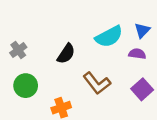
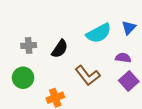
gray cross: (18, 50) -> (29, 45), moved, turned 32
purple semicircle: (137, 54) -> (123, 58), moved

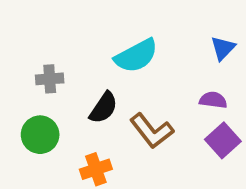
cyan semicircle: (99, 33) -> (136, 56), moved
black semicircle: (60, 49) -> (104, 108), moved

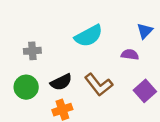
purple semicircle: (213, 100) -> (130, 55), moved
black semicircle: (104, 108) -> (61, 82), moved, turned 30

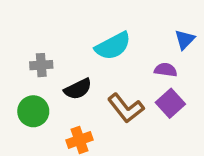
black semicircle: (61, 82) -> (78, 89), moved
purple square: (145, 91) -> (170, 103), moved

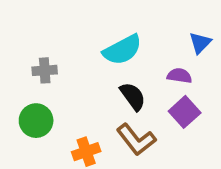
black semicircle: (78, 89) -> (133, 96), moved, turned -100
brown L-shape: (126, 108) -> (136, 140), moved

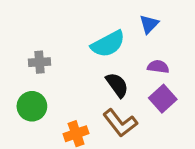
blue triangle: (200, 43) -> (149, 24), moved

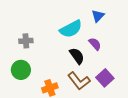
purple semicircle: (158, 67) -> (95, 44), moved, turned 40
purple square: (163, 99) -> (105, 78), moved

